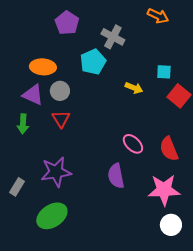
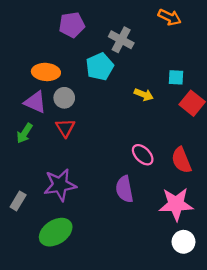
purple pentagon: (67, 23) -> (72, 25), turned 30
green arrow: (23, 124) -> (24, 133), turned 30

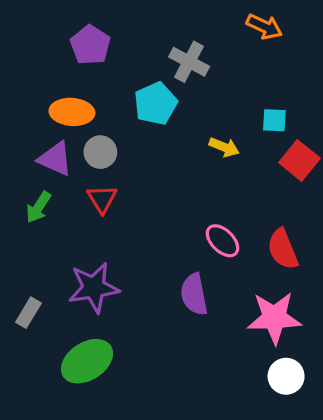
purple pentagon: (72, 25) -> (90, 45), moved, turned -30

